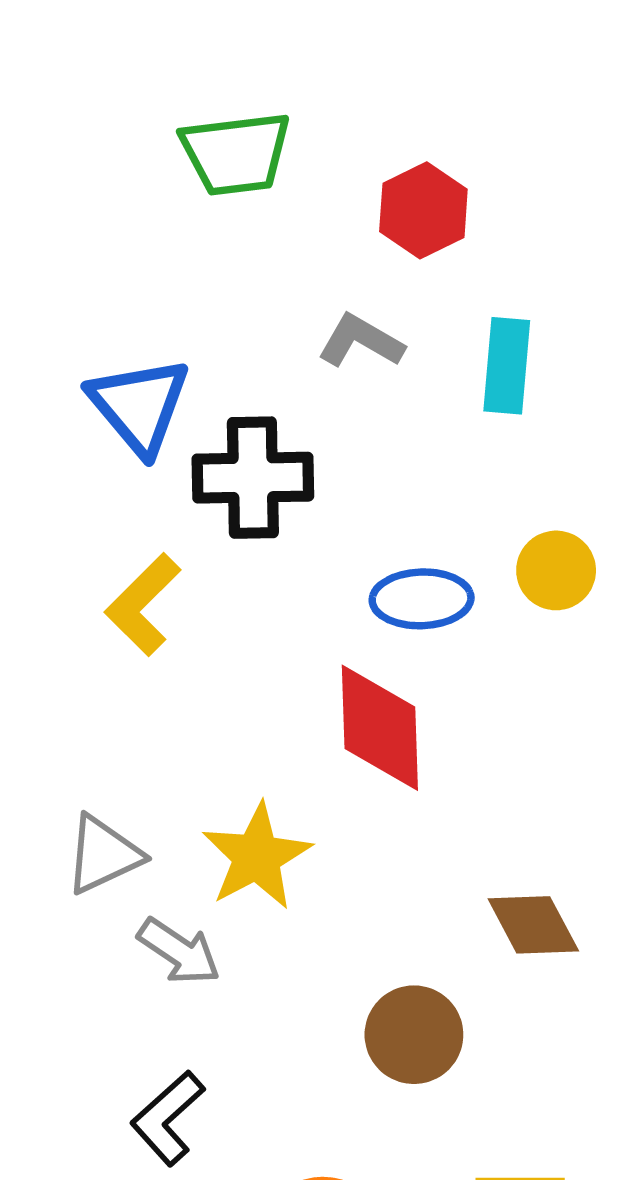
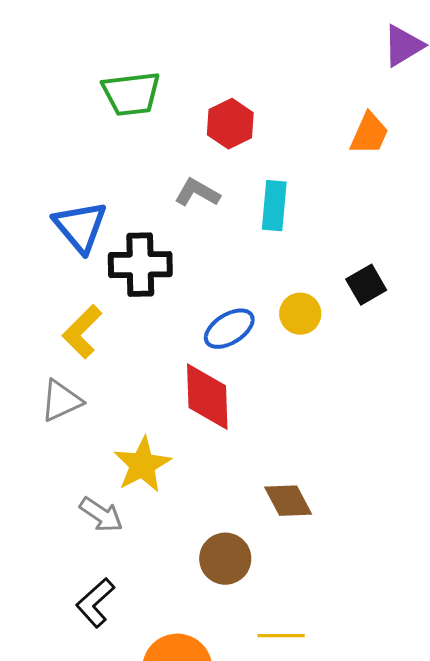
blue ellipse: (422, 599) -> (229, 329), turned -30
gray triangle: (103, 855) -> (61, 401), moved

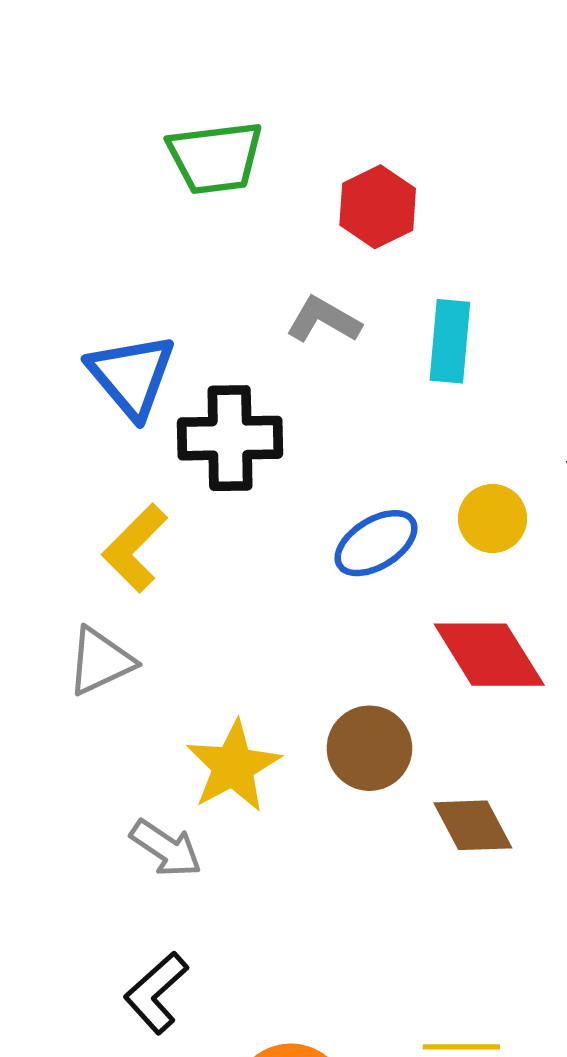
red diamond: (207, 397) -> (489, 655), moved, turned -30
brown circle: (225, 559) -> (369, 748), moved

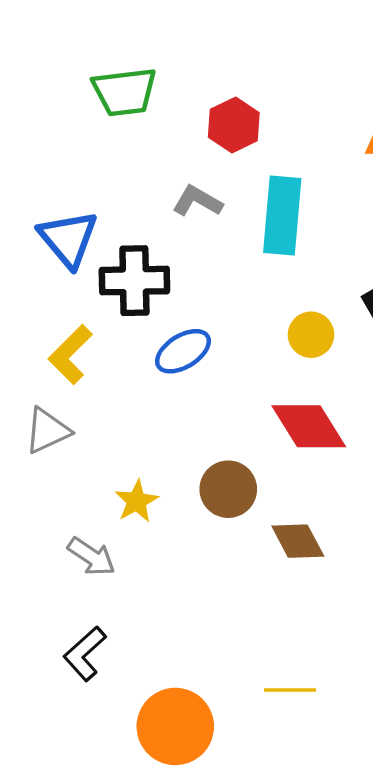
cyan rectangle: (450, 341) -> (282, 215), size x1.4
blue ellipse: (376, 543) -> (183, 351), moved
yellow star: (233, 766) -> (137, 501), size x0.7

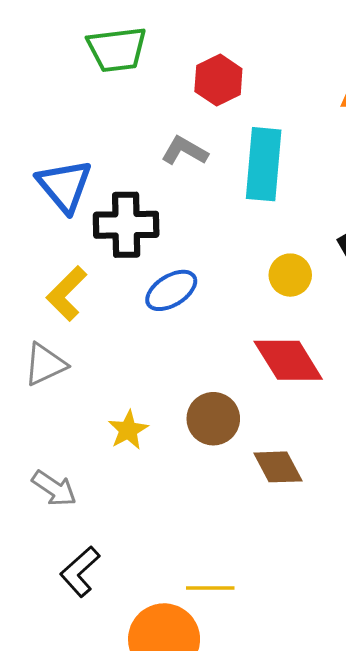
gray arrow: (91, 557) -> (54, 488), moved
yellow line: (290, 690) -> (210, 588), moved

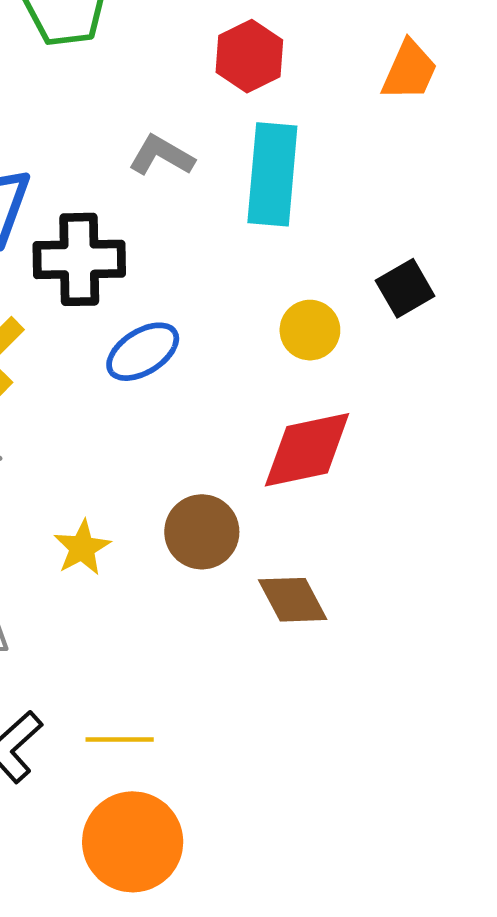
red hexagon: (218, 80) -> (249, 56), moved
red diamond: (288, 360) -> (307, 450), turned -70
yellow line: (210, 588) -> (120, 740), moved

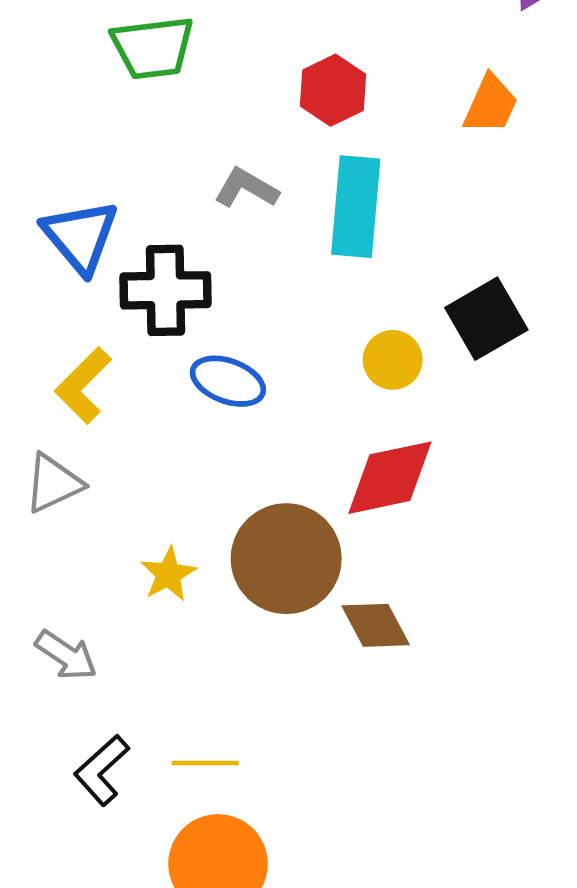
black square: (405, 288) -> (486, 319), size x1.4
blue ellipse: (143, 352) -> (228, 381), turned 52
brown circle: (202, 532) -> (286, 559), size x1.5

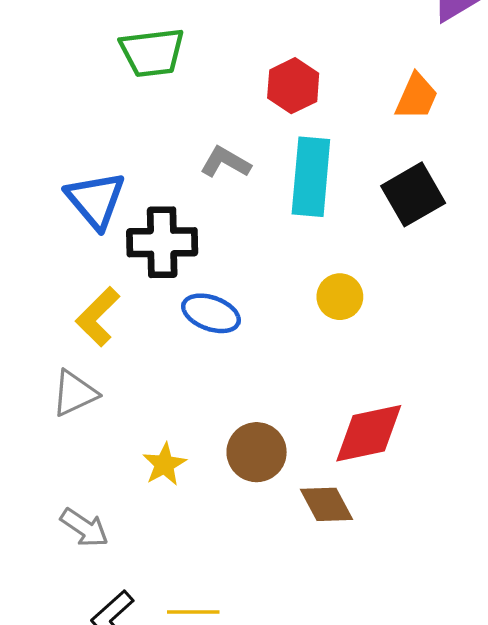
black square: (486, 319) -> (413, 194), moved
red diamond: (390, 478) -> (369, 433), moved
brown circle: (286, 559) -> (257, 452), size x0.7

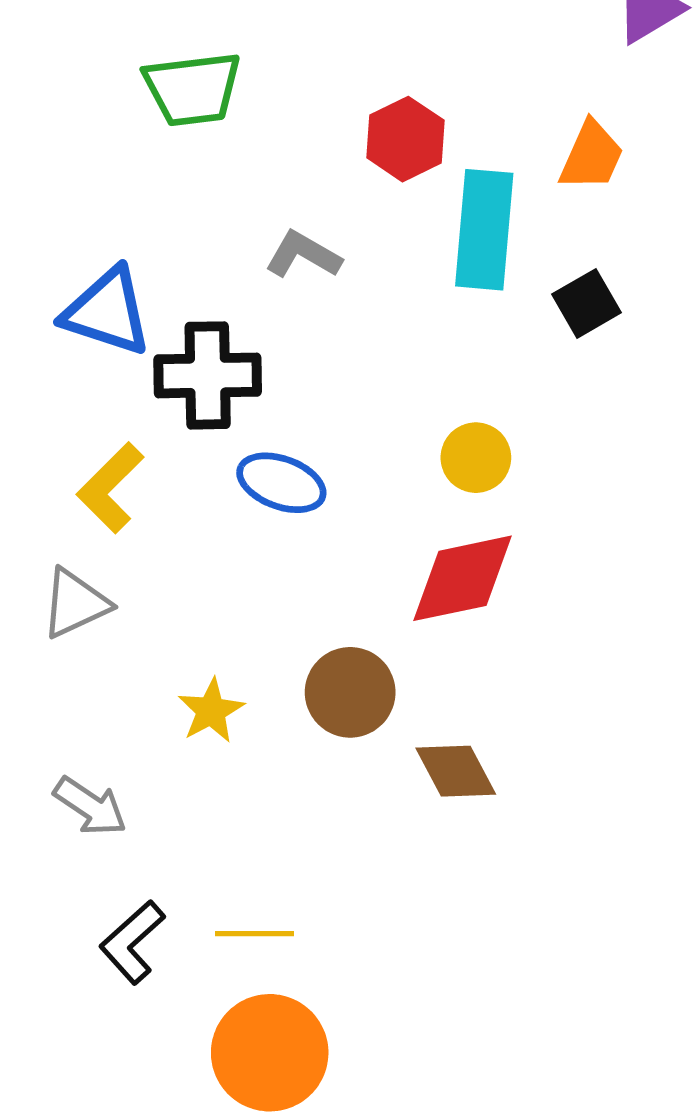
cyan rectangle: (311, 177) -> (484, 230), moved
black square: (413, 194) -> (587, 303), size x0.7
blue triangle: (96, 200) -> (107, 312), turned -32
red diamond: (369, 433) -> (462, 578), moved

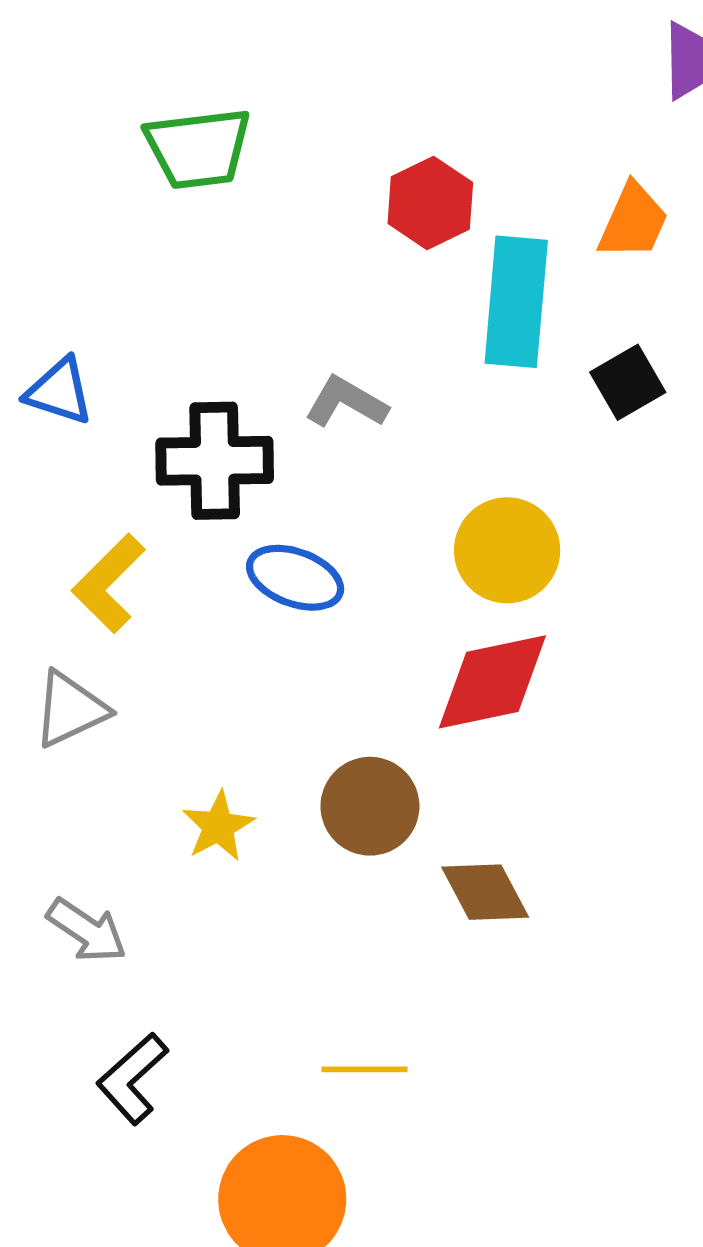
gray L-shape: (303, 255) -> (346, 402), moved
blue triangle: (107, 312) -> (59, 391), moved, size x0.7
yellow circle: (476, 458) -> (507, 550), size x1.4
yellow line: (255, 934) -> (364, 1069), moved

